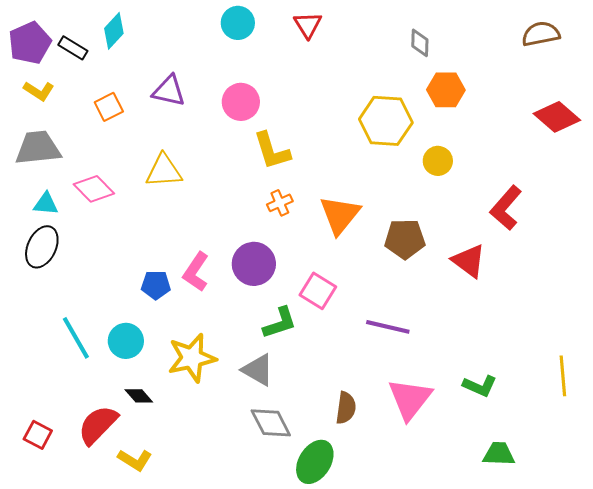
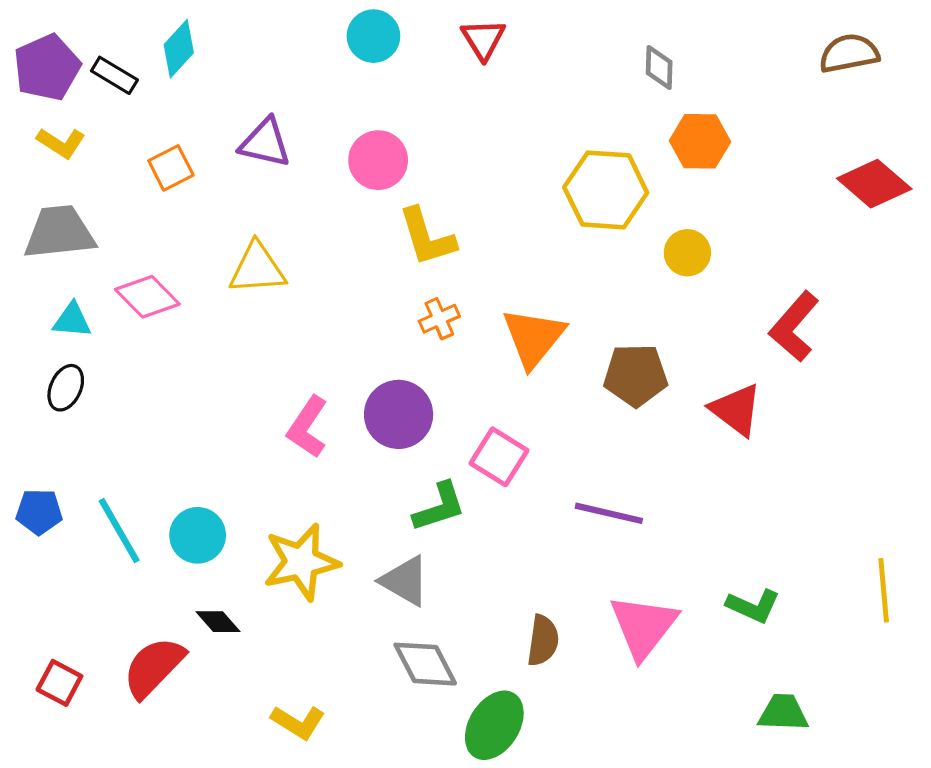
black ellipse: (42, 247) -> (66, 388), size x0.7
blue pentagon: (156, 285) -> (39, 512), moved
yellow L-shape: (135, 460) -> (298, 722), moved

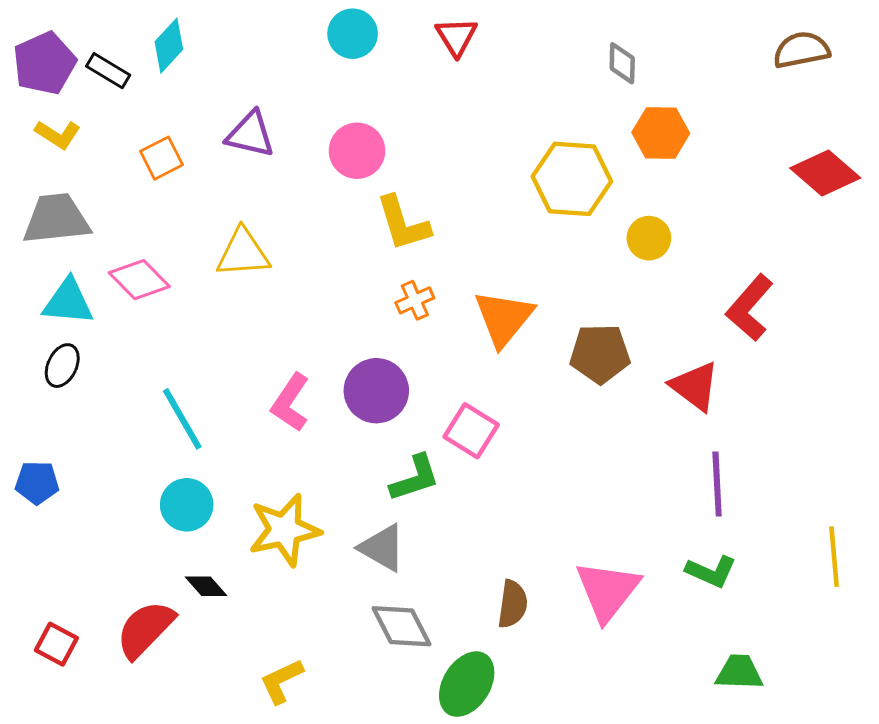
cyan triangle: (72, 320) -> (68, 302), size x1.4
purple line: (609, 513) -> (717, 484), moved, turned 74
cyan line: (119, 531) -> (182, 419), moved
yellow L-shape: (298, 722) -> (281, 681), turned 123

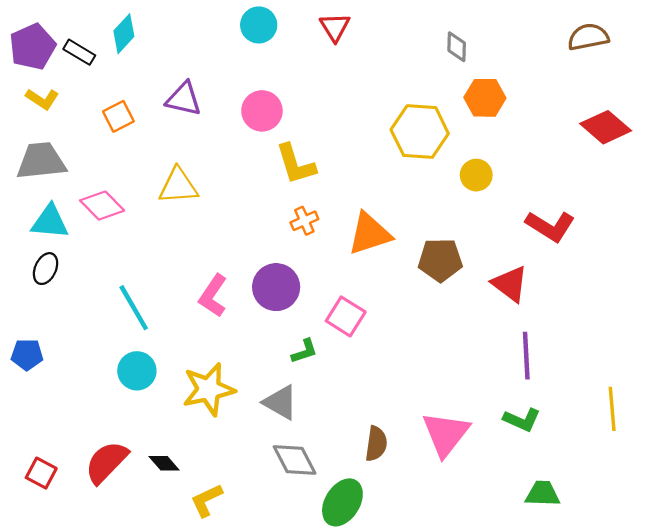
red L-shape: (750, 308) -> (550, 226), turned -99
orange triangle: (504, 318) -> (370, 234), turned 33
green L-shape: (415, 478) -> (304, 351), size x0.7
black diamond: (206, 586) -> (164, 463), moved

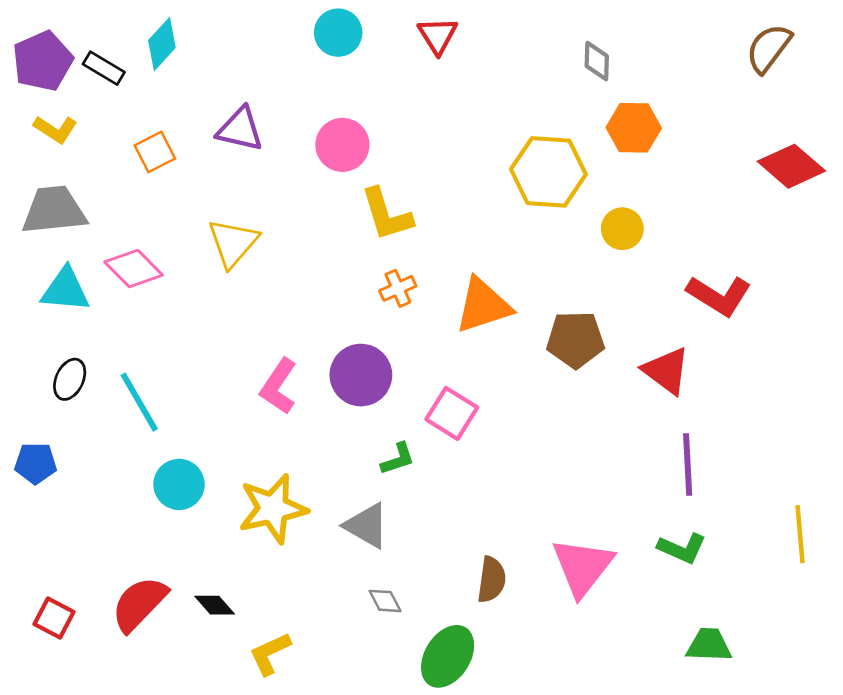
brown semicircle: (588, 37) -> (769, 48), turned -42
yellow triangle: (178, 186) -> (233, 243), turned -45
black ellipse: (46, 269) -> (70, 379), moved
cyan line: (134, 308) -> (139, 402), moved
gray diamond: (295, 460) -> (385, 601), size x0.6

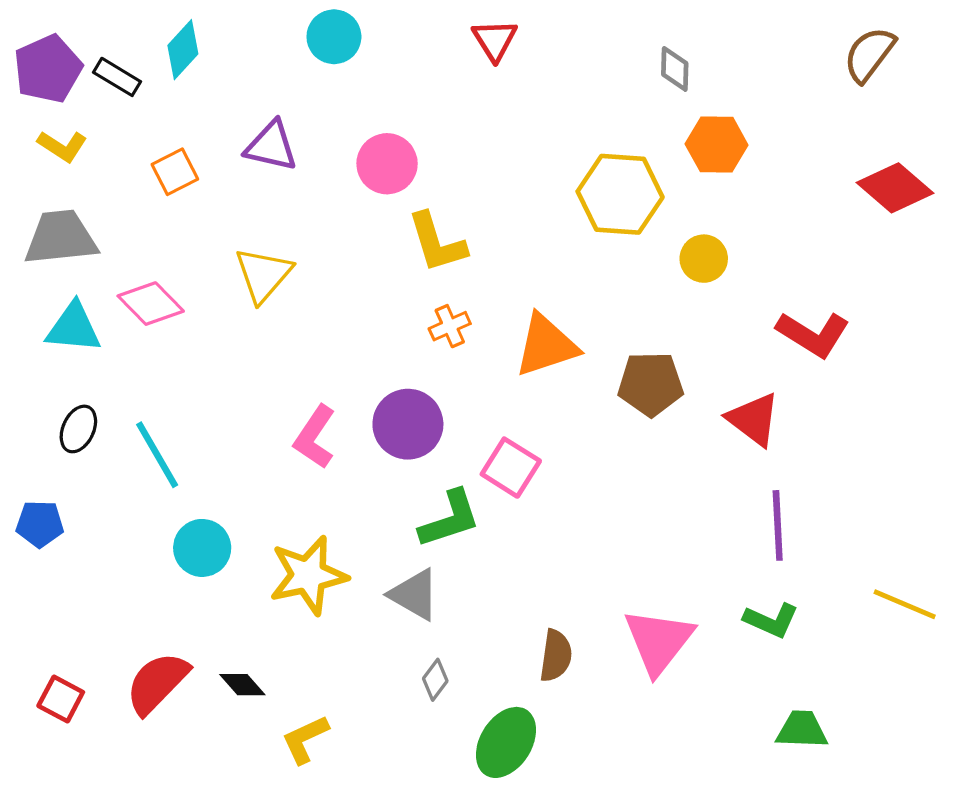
cyan circle: (338, 33) -> (334, 37), moved
green L-shape: (398, 459) -> (450, 519), size x1.6
yellow line: (800, 534) -> (905, 604), turned -62
gray diamond: (385, 601) -> (435, 680), turned 64

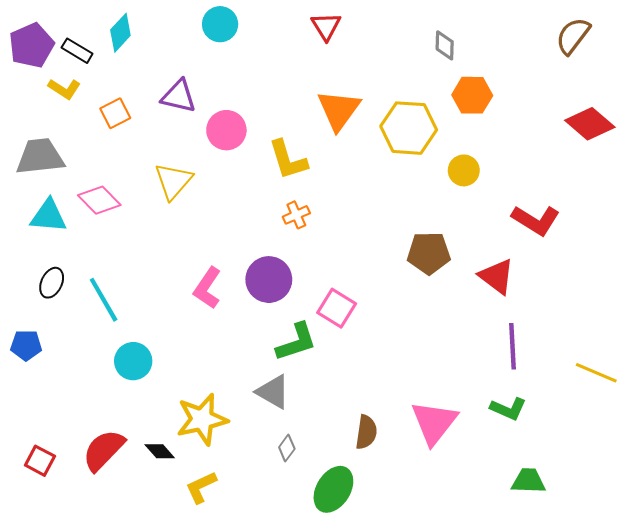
yellow L-shape: (62, 146) -> (64, 89), moved
pink circle: (387, 164) -> (226, 130), moved
orange triangle: (546, 345) -> (339, 110), moved, turned -36
yellow star: (308, 575) -> (202, 419), moved
yellow line: (905, 604) -> (596, 373), moved

